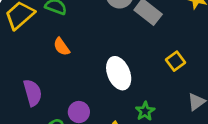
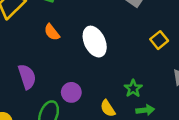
white ellipse: (119, 73) -> (95, 42), moved

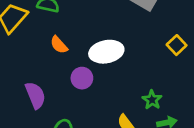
white ellipse: (95, 42) -> (106, 52), turned -72
purple circle: (71, 92) -> (82, 78), moved

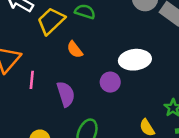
orange semicircle: (59, 45) -> (75, 50), moved

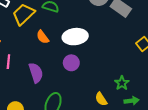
white ellipse: (135, 60) -> (75, 37), moved

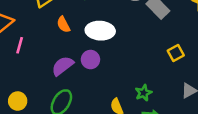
purple semicircle: (36, 73) -> (63, 66), moved, turned -120

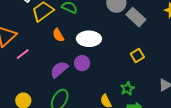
pink line: (20, 45) -> (23, 54), turned 40
yellow square: (176, 53) -> (137, 56), moved

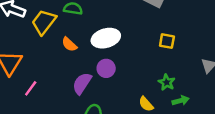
pink line: (23, 54) -> (31, 88), moved
yellow square: (137, 56) -> (167, 41), turned -32

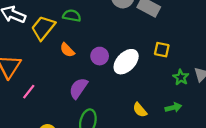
white ellipse: (106, 38) -> (126, 62), moved, turned -32
purple circle: (106, 68) -> (100, 56), moved
green star: (167, 82) -> (181, 77), moved

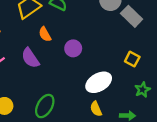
white ellipse: (126, 62) -> (99, 82), moved
purple semicircle: (78, 88) -> (30, 58), moved, turned -85

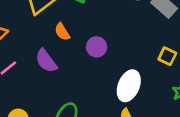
white ellipse: (99, 82) -> (129, 86), turned -35

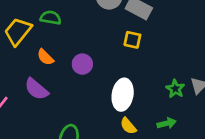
yellow square: (167, 56) -> (132, 40), moved

